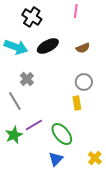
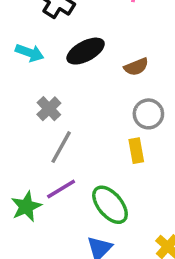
cyan arrow: (16, 47) -> (30, 53), size x0.7
brown semicircle: (83, 48) -> (136, 67), moved
gray line: (15, 101) -> (61, 147), moved, turned 60

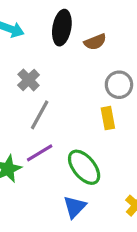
black ellipse: (86, 51) -> (62, 28), turned -52
brown semicircle: (136, 67) -> (95, 42), moved

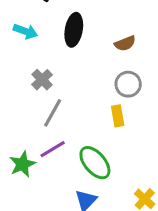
brown semicircle: (95, 42) -> (125, 43), moved

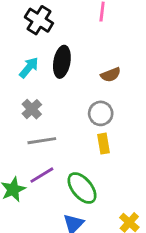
cyan arrow: (25, 31) -> (29, 68), moved, turned -70
gray circle: (128, 84) -> (101, 113), moved
gray line: (53, 113) -> (42, 141), turned 52

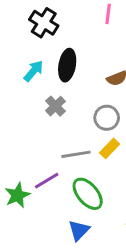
gray cross: (32, 109) -> (55, 106), moved
gray line: (42, 141) -> (76, 154), moved
yellow rectangle: (104, 144) -> (110, 148), turned 54

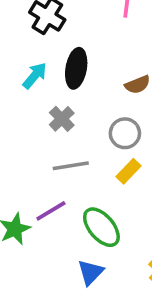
gray line: (76, 154) -> (71, 166), moved

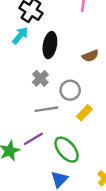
cyan arrow: (35, 76) -> (20, 36), moved
gray circle: (125, 133) -> (70, 90), moved

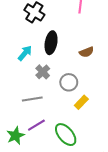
cyan arrow: (20, 36) -> (25, 53), moved
gray line: (46, 109) -> (32, 99), moved

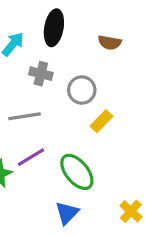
brown semicircle: (87, 52) -> (110, 43), turned 32
gray cross: (43, 72) -> (41, 74), turned -32

